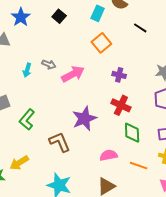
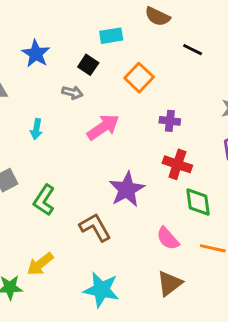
cyan rectangle: (98, 13) -> (111, 36), moved, turned 63
black square: (59, 16) -> (88, 65), moved
blue star: (21, 17) -> (36, 54), moved
gray arrow: (49, 64) -> (72, 93), moved
pink semicircle: (109, 155) -> (168, 238), turned -114

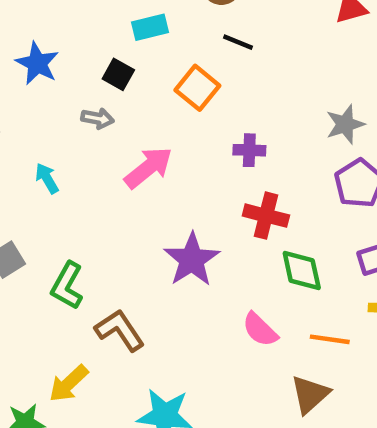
black line: (193, 50) -> (238, 42), moved
cyan arrow: (36, 129) -> (47, 178), turned 144
brown L-shape: (95, 227) -> (120, 330), moved
brown triangle: (170, 283) -> (310, 394), moved

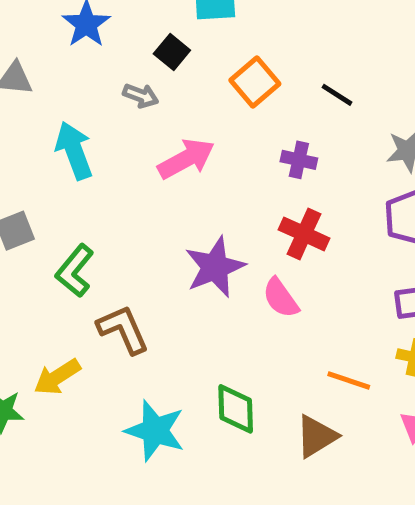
black line: (238, 42) -> (337, 95), moved
cyan arrow: (47, 178) -> (74, 150), size x1.6
green diamond: (302, 270) -> (236, 409), moved
pink semicircle: (260, 330) -> (281, 298), moved

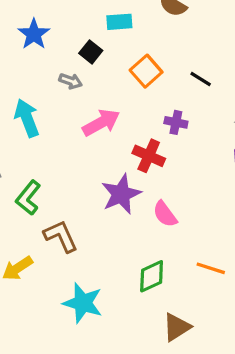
red cross: (304, 234) -> (149, 156), moved
green diamond: (236, 409) -> (152, 276), moved, turned 68
brown triangle: (316, 436) -> (177, 327), moved

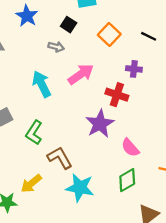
cyan arrow: (27, 118) -> (42, 84), moved
pink semicircle: (165, 214) -> (130, 148), moved
cyan star: (83, 303) -> (80, 188), moved

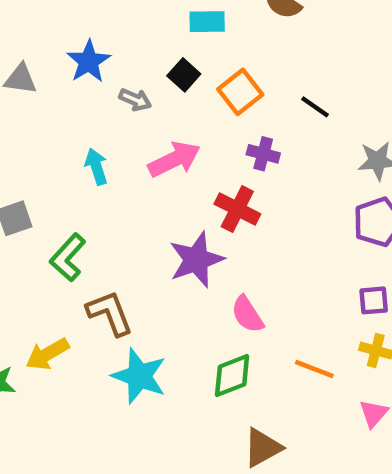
blue star: (27, 16) -> (89, 61), moved
black square: (69, 25) -> (184, 75), moved
purple cross: (134, 69) -> (263, 154), moved
cyan arrow: (42, 84) -> (96, 167), size x0.7

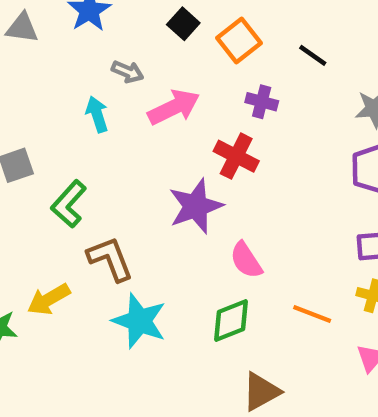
gray arrow: (135, 100) -> (128, 72), moved

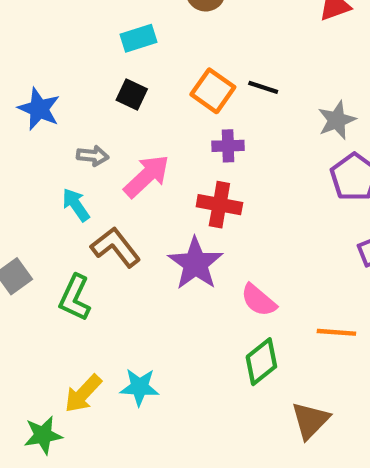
orange square: (239, 41) -> (213, 91), moved
brown L-shape: (110, 259) -> (116, 247), moved
cyan star: (139, 321) -> (139, 387), moved, size x0.7

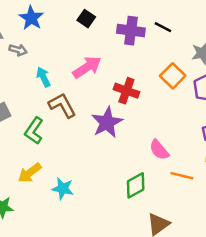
orange square: (213, 91) -> (173, 76), moved
purple cross: (228, 146) -> (131, 31), moved, size x1.5
gray arrow: (93, 156) -> (18, 50), moved
pink semicircle: (259, 300) -> (159, 150), moved
yellow arrow: (83, 394) -> (30, 173), moved

